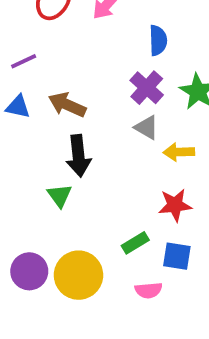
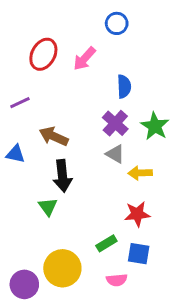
blue triangle: (18, 107) -> (16, 154), moved
purple circle: (29, 271) -> (24, 284), moved

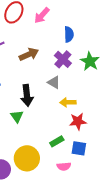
brown arrow: (54, 136) -> (29, 54), moved, turned 132
gray triangle: (115, 154) -> (54, 82), moved
yellow arrow: (140, 173) -> (68, 102), moved

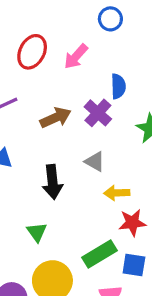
purple cross: (63, 59) -> (98, 113), moved
green triangle: (17, 116) -> (37, 232), moved
green rectangle: (57, 141) -> (99, 254), size x1.5

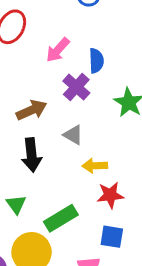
pink arrow: (76, 57) -> (58, 50), moved
brown arrow: (56, 118) -> (32, 110), moved
green rectangle: (99, 254) -> (61, 218), moved

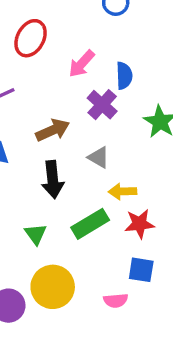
green rectangle: (61, 218) -> (90, 224), moved

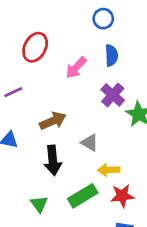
blue semicircle: (124, 76) -> (111, 55), moved
purple cross: (102, 105) -> (113, 95), moved

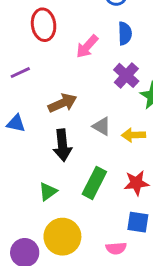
red ellipse: (35, 47) -> (44, 25), turned -36
yellow arrow: (109, 170) -> (134, 135), moved
green rectangle: (83, 196) -> (94, 183), turned -32
green triangle: (39, 204) -> (48, 192), turned 30

